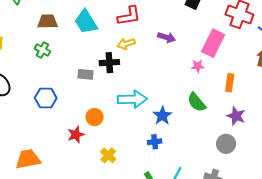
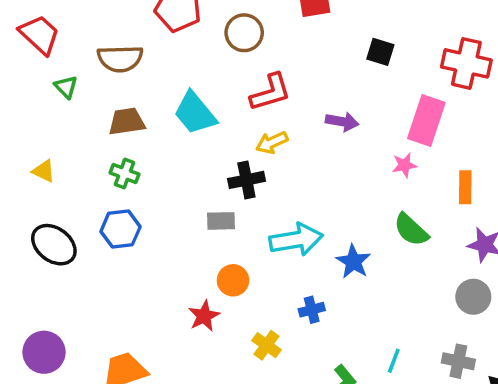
gray rectangle: (85, 74) -> (221, 221), moved
blue hexagon: (46, 98) -> (120, 229), moved
blue cross: (155, 142) -> (312, 310), moved

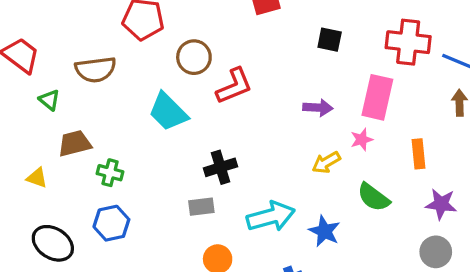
brown circle: (244, 33) -> (194, 57), moved
brown trapezoid: (127, 121) -> (75, 143), moved
purple arrow: (342, 122) -> (318, 108), moved
yellow arrow: (272, 142) -> (326, 162), moved

